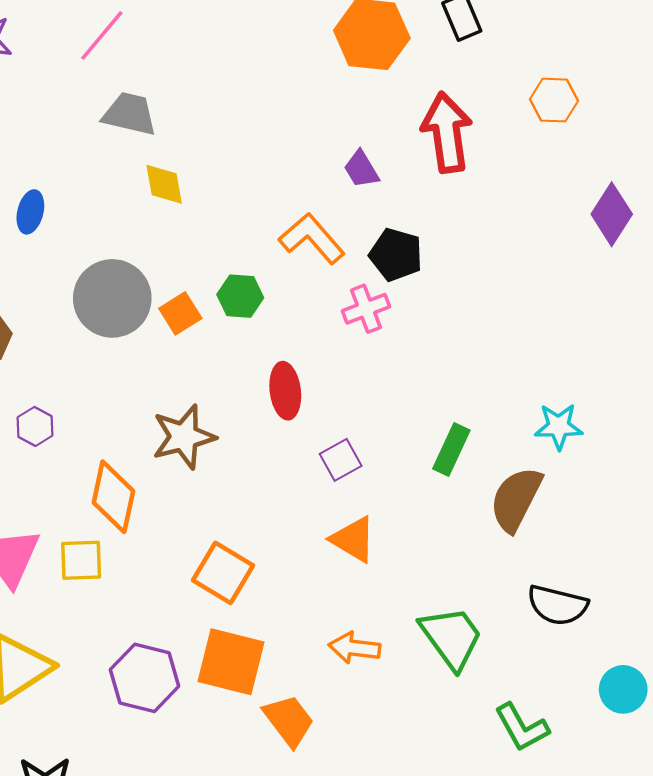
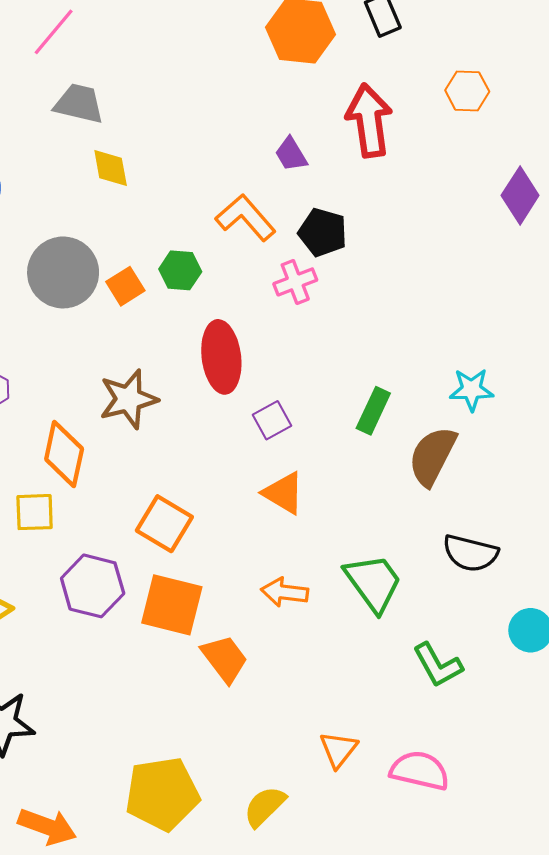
red ellipse: (285, 391) -> (221, 357), size x1.4
purple hexagon: (145, 678) -> (93, 586), moved

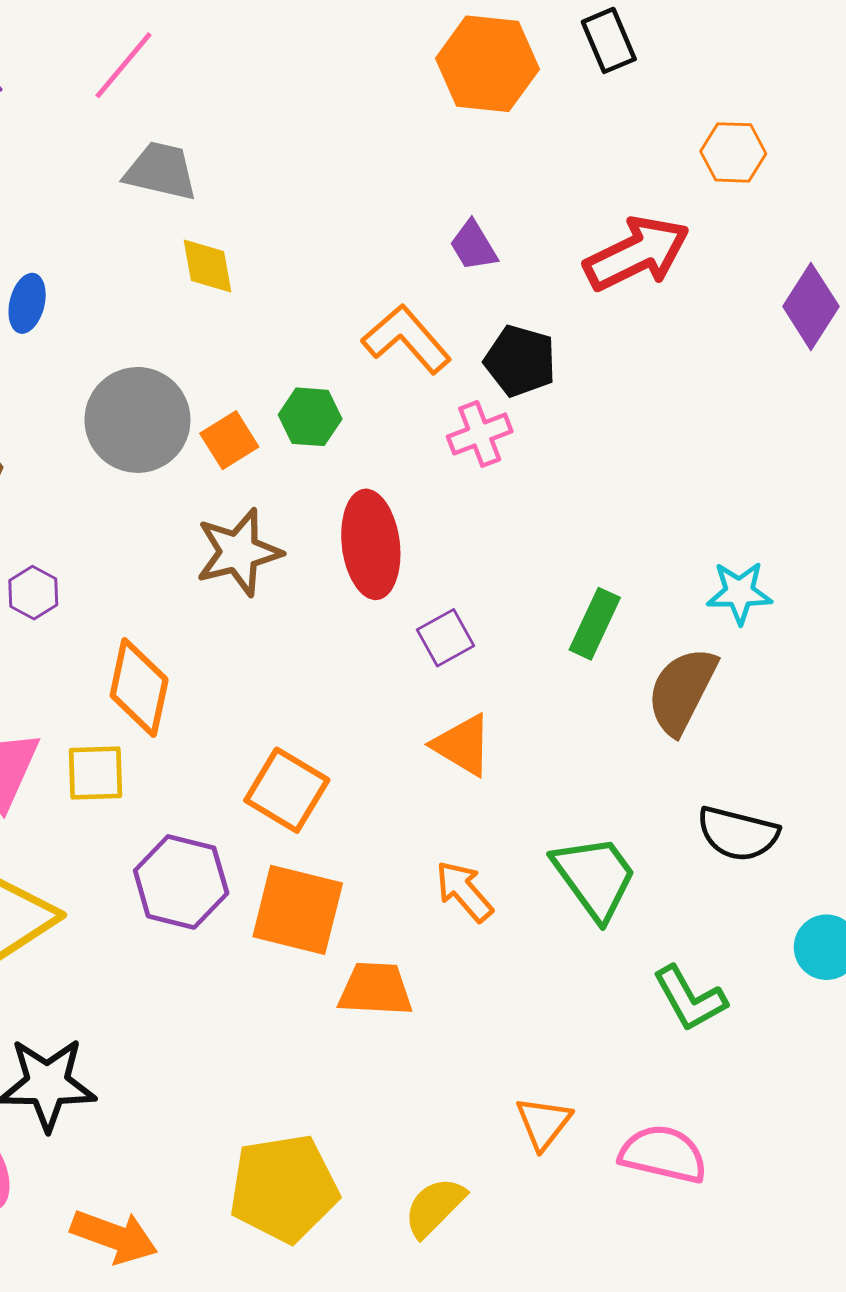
red arrow: (369, 121) -> (637, 254), moved, turned 72
brown star: (128, 399) -> (239, 552), moved
orange arrow: (285, 592) -> (464, 891), turned 42
orange trapezoid: (225, 659) -> (375, 989), turned -50

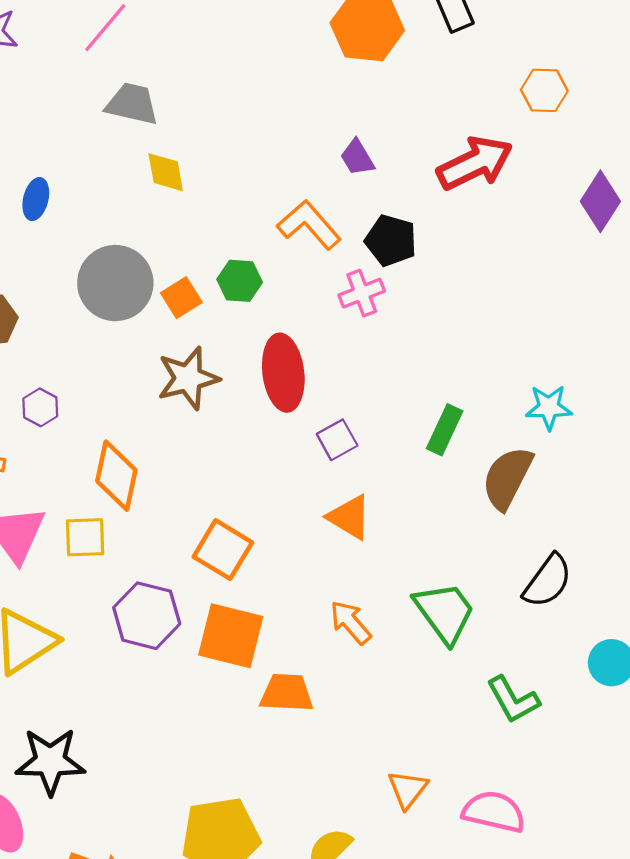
black semicircle: (738, 834) -> (548, 581), turned -68

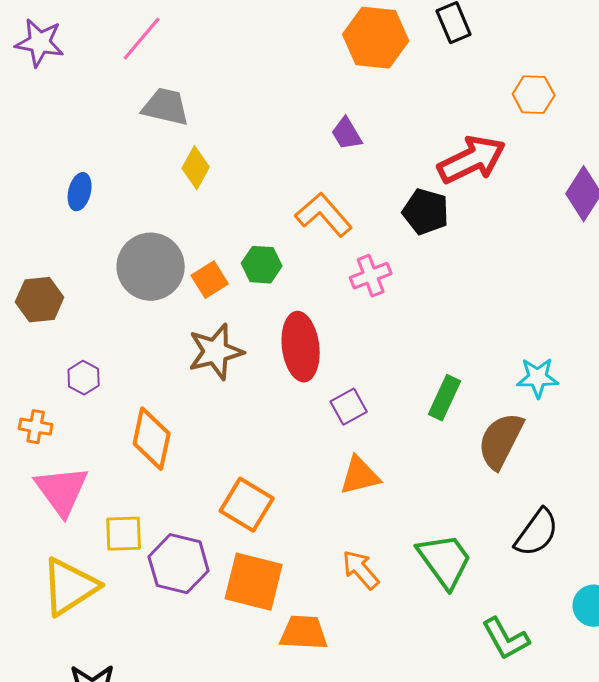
purple trapezoid: (357, 158) -> (347, 134), moved
yellow diamond: (166, 172) -> (196, 168), turned 39
black pentagon: (391, 240) -> (426, 212), moved
orange triangle: (349, 517) -> (360, 476), turned -45
yellow square: (85, 537) -> (124, 534), moved

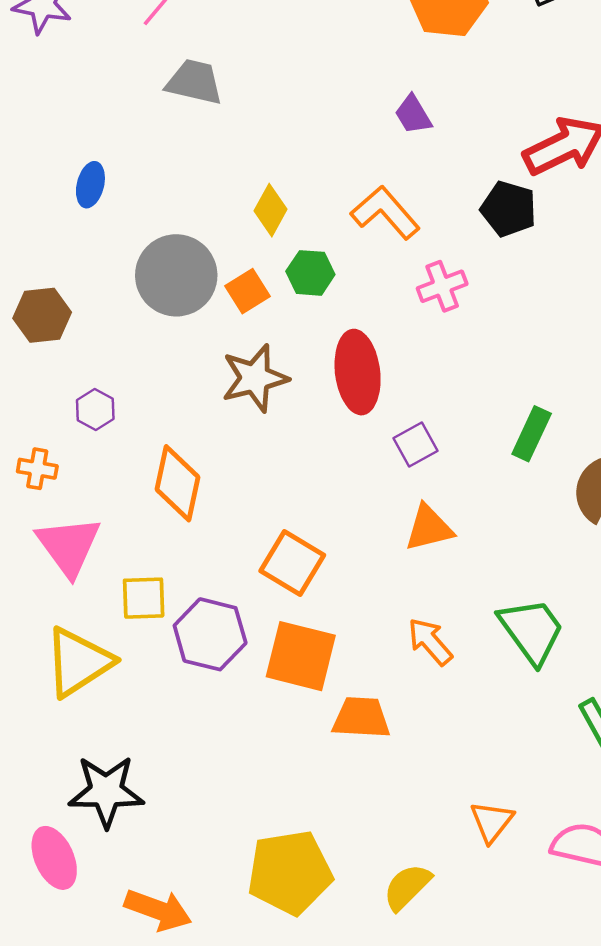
yellow diamond: (196, 168) -> (271, 210), moved

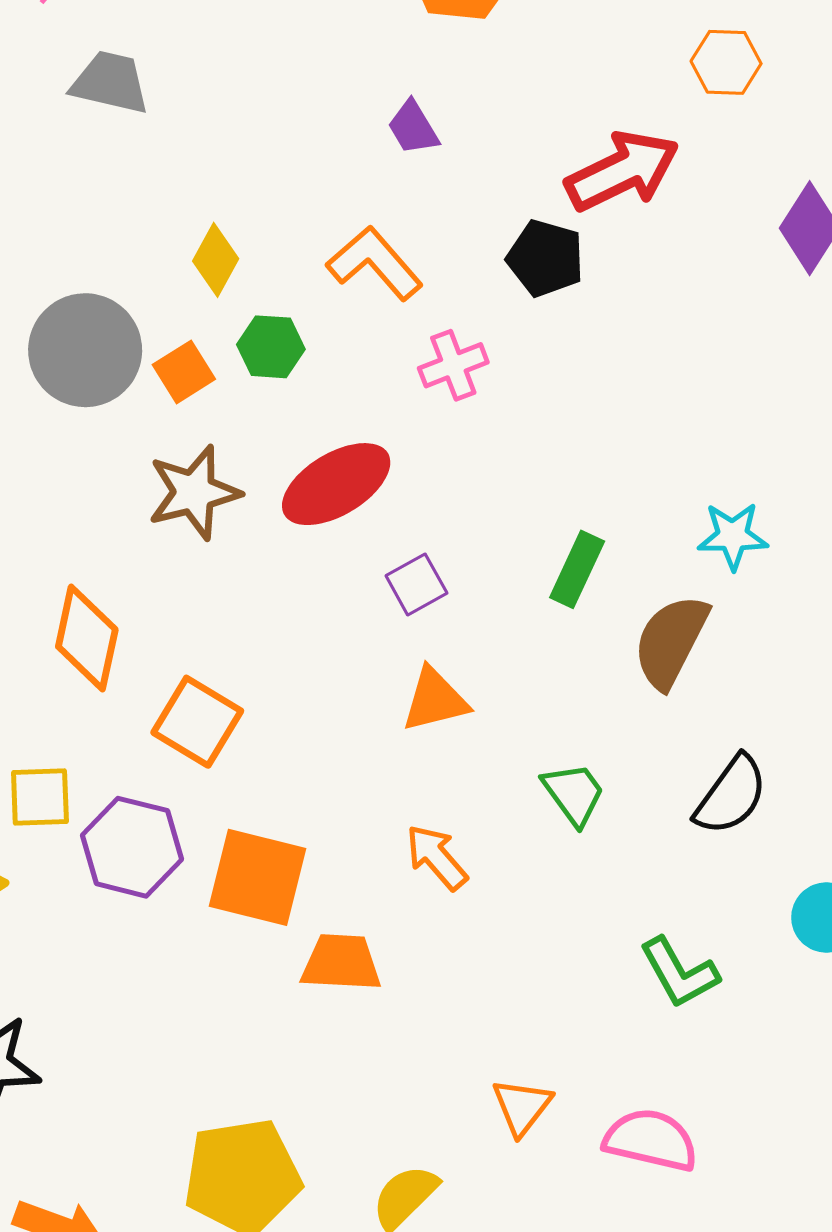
red ellipse: (358, 372) -> (336, 484), turned 66
orange square: (292, 563) -> (197, 722), moved
green trapezoid: (532, 631) -> (574, 794), moved, size x0.7

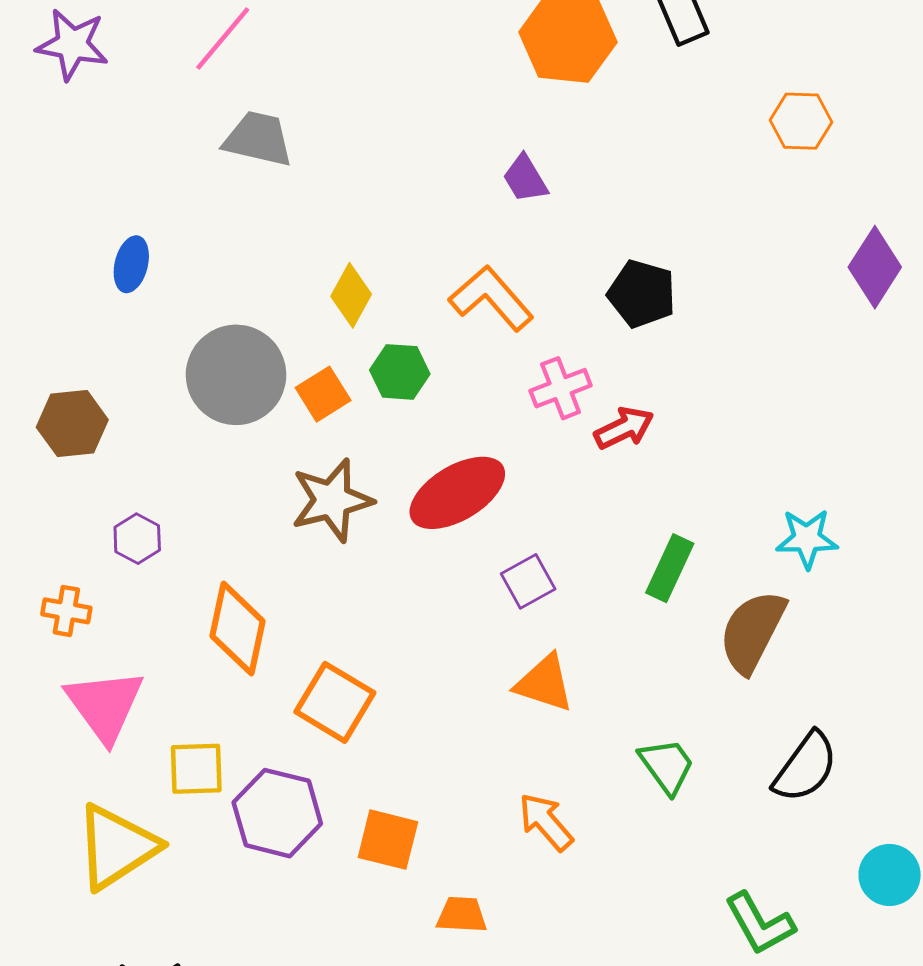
red arrow: (622, 171) -> (624, 428), moved, size x0.6
orange triangle: (435, 700) -> (544, 683), turned 32
orange square: (257, 877) -> (388, 840), size x0.7
orange trapezoid: (341, 963) -> (462, 915), size x0.7

